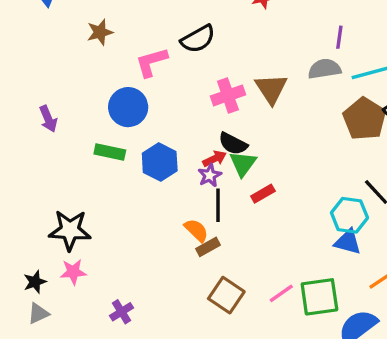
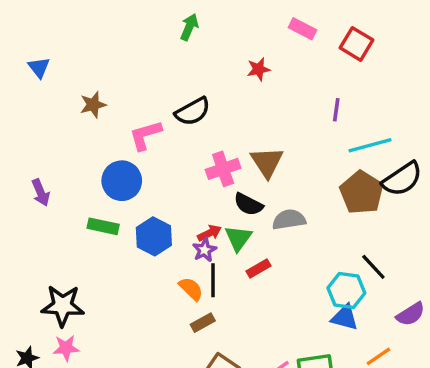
gray semicircle: (324, 69) -> (289, 220), moved
black semicircle: (233, 144) -> (248, 204), moved
orange semicircle: (196, 230) -> (191, 289), moved

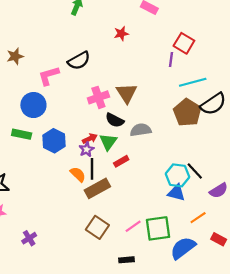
red square: (356, 44) -> (184, 43), moved
black line: (373, 267) -> (195, 171), moved
brown rectangle: (203, 323) -> (97, 188), moved, size x1.6

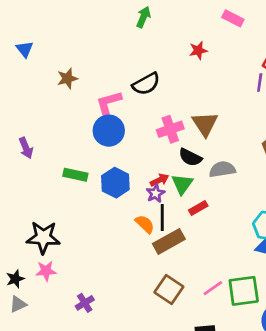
blue circle: (33, 105) -> (109, 131), moved

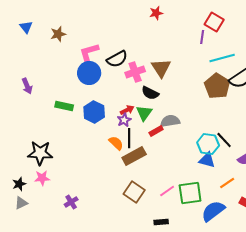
blue triangle: (25, 49) -> (26, 27), moved
black semicircle: (146, 84) -> (117, 59), moved
gray semicircle: (222, 169) -> (170, 121), moved

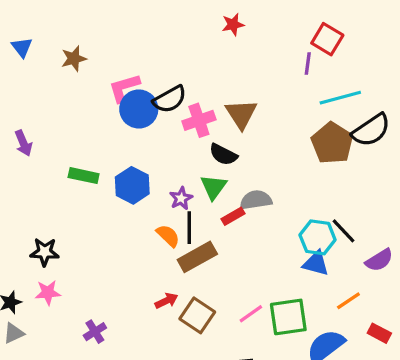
blue circle: (89, 73) -> (139, 109), moved
red arrow: (127, 110) -> (166, 301), moved
black star: (40, 153) -> (45, 252), size x0.7

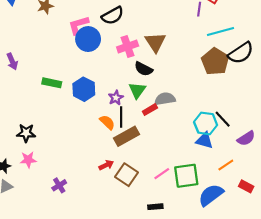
black semicircle: (170, 99) -> (113, 16), moved

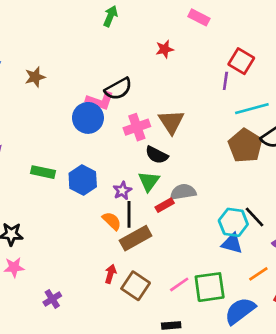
pink L-shape: (78, 25) -> (100, 101), moved, turned -145
red arrow: (106, 165) -> (110, 274), turned -48

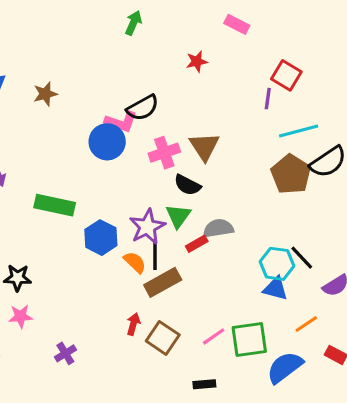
green rectangle: (43, 172) -> (55, 205), size x1.4
blue hexagon: (83, 180) -> (101, 238), moved
purple star: (122, 191) -> (147, 227), size x1.6

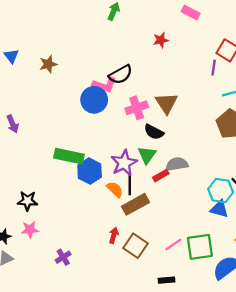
green rectangle: (55, 205) -> (69, 156), moved

